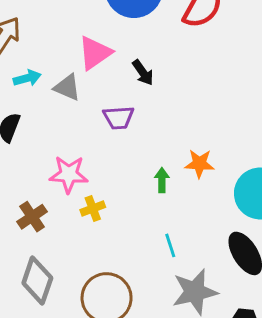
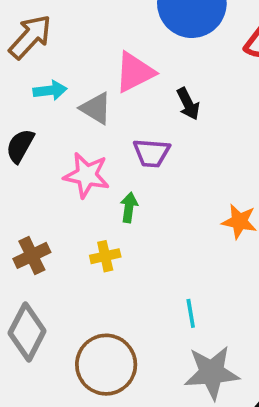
pink star: (69, 174) -> (87, 175), moved
green arrow: (162, 180) -> (129, 207), moved

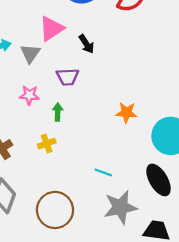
gray triangle: (96, 108) -> (30, 53), turned 40
pink star: (87, 175) -> (29, 95), size x0.7
cyan line: (191, 313) -> (103, 172), turned -54

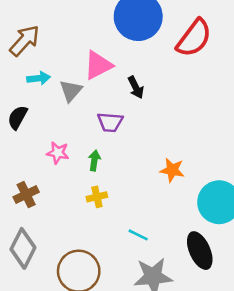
pink star: (29, 95) -> (58, 153), moved
yellow cross: (47, 144) -> (97, 197), moved

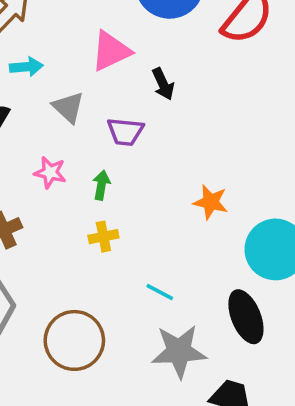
gray triangle: (71, 91) -> (68, 107), moved, turned -30

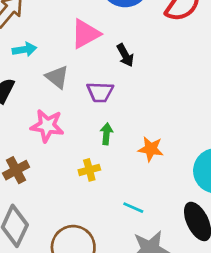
pink star: (50, 172) -> (47, 126), size x1.4
green arrow: (101, 185) -> (106, 134), moved
orange star: (211, 202) -> (151, 149), moved

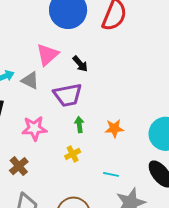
gray triangle: (57, 77) -> (30, 80), moved
purple trapezoid: (100, 92) -> (68, 95), size x1.4

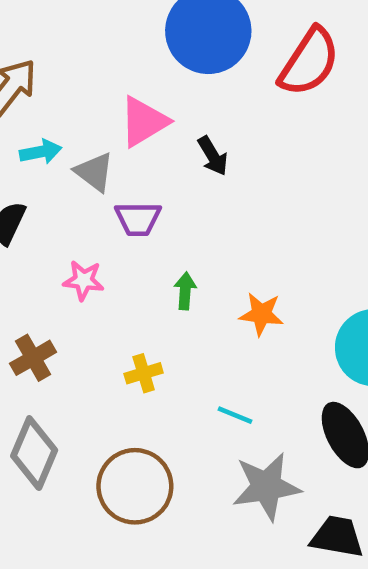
purple trapezoid: (68, 95) -> (138, 219), moved, size x0.7
pink star: (34, 128) -> (84, 280), size x0.7
yellow cross: (73, 154) -> (144, 373), moved

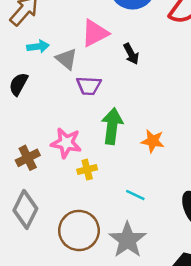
pink star: (84, 280) -> (66, 143), moved, size x1.4
green arrow: (185, 291) -> (112, 126), size x1.8
gray star: (266, 487) -> (127, 240), moved, turned -30

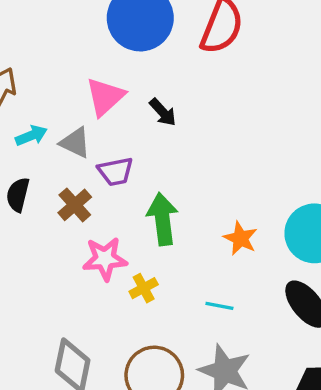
orange star: (153, 141) -> (240, 238), moved, turned 30
brown cross: (28, 158) -> (75, 205), moved

